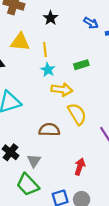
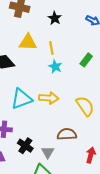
green rectangle: (81, 65) -> (86, 60), turned -32
yellow arrow: (62, 90) -> (49, 98), moved
brown semicircle: (49, 130) -> (67, 134), moved

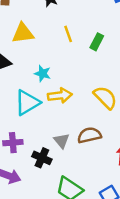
yellow line: (51, 48) -> (68, 34), moved
cyan star: (55, 67) -> (43, 73), moved
gray triangle: (48, 152) -> (62, 141), moved

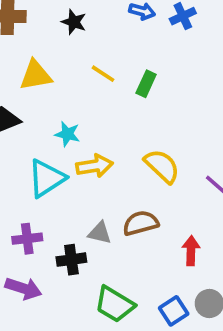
yellow line: (68, 34) -> (103, 74), turned -35
gray triangle: (62, 141) -> (100, 233), turned -35
black cross: (42, 158) -> (71, 260), turned -30

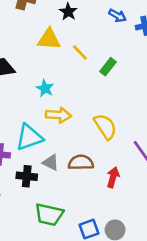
yellow triangle: (36, 75) -> (49, 39), moved
cyan triangle: (46, 178) -> (29, 137), moved
red arrow: (191, 251) -> (113, 177), moved
green trapezoid: (114, 304) -> (49, 215), turned -32

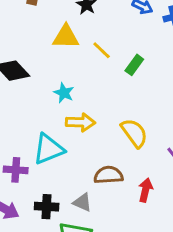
gray triangle: (51, 162) -> (82, 202), moved
black cross: (27, 176) -> (47, 207), moved

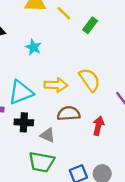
yellow arrow: (80, 122) -> (56, 85), moved
black cross: (47, 207) -> (24, 122), moved

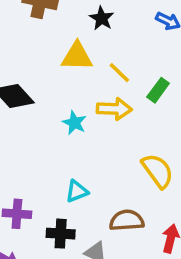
yellow arrow: (56, 85) -> (114, 109), moved
cyan triangle: (21, 92) -> (77, 191), moved, size x0.6

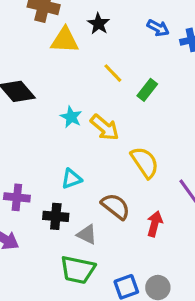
yellow triangle: (77, 56) -> (65, 40), moved
yellow arrow: (114, 109) -> (105, 127), moved, turned 36
brown semicircle: (127, 220) -> (116, 206), turned 40

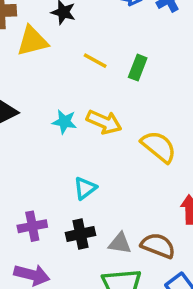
brown semicircle: (116, 206) -> (158, 246), moved

